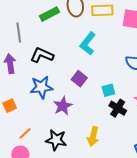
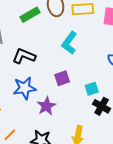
purple square: (79, 79) -> (62, 78), turned 35

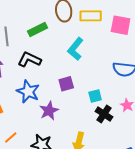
green rectangle: (30, 15) -> (38, 30), moved
blue star: (25, 88) -> (28, 92), turned 30

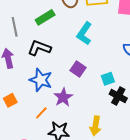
purple square: (66, 84) -> (78, 69), turned -35
orange line: (11, 137) -> (41, 113), moved

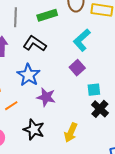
purple square: (78, 69) -> (77, 68), moved
purple star: (63, 97) -> (46, 97), turned 30
orange line: (41, 113) -> (11, 106), moved

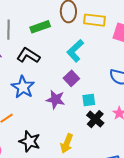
purple star: (46, 97) -> (56, 100), moved

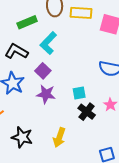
cyan L-shape: (75, 51) -> (48, 43), moved
purple square: (71, 78) -> (43, 71), moved

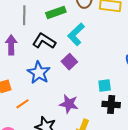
purple star: (46, 94) -> (69, 104), moved
black cross: (87, 112) -> (111, 105), turned -36

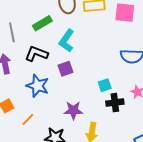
purple square: (69, 62) -> (65, 69), turned 35

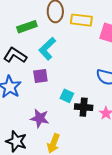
cyan square: (105, 85) -> (67, 96), moved, turned 32
black cross: (115, 103) -> (84, 107), moved

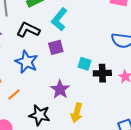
purple star: (40, 118) -> (60, 89), turned 30

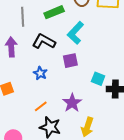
blue star: (27, 62) -> (40, 73), size x0.6
orange line: (14, 95) -> (41, 106), moved

